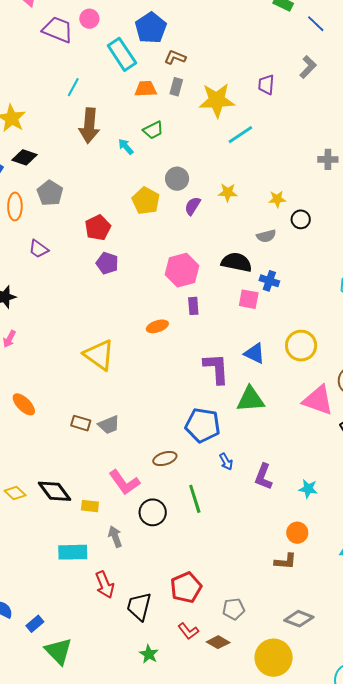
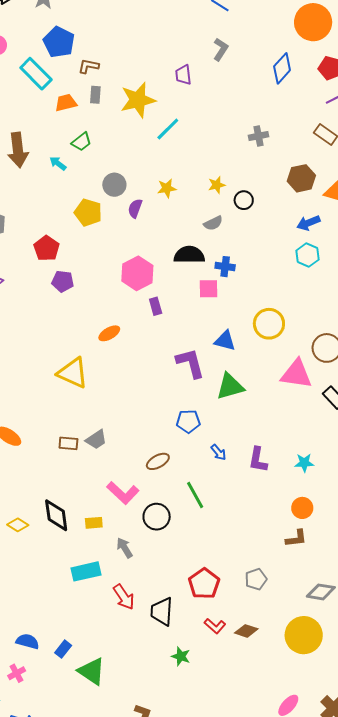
orange ellipse: (157, 326) -> (109, 333), moved
blue pentagon: (203, 425) -> (188, 421), size x0.7
black diamond: (55, 491) -> (56, 515), turned 40
gray pentagon: (234, 609) -> (256, 579), moved

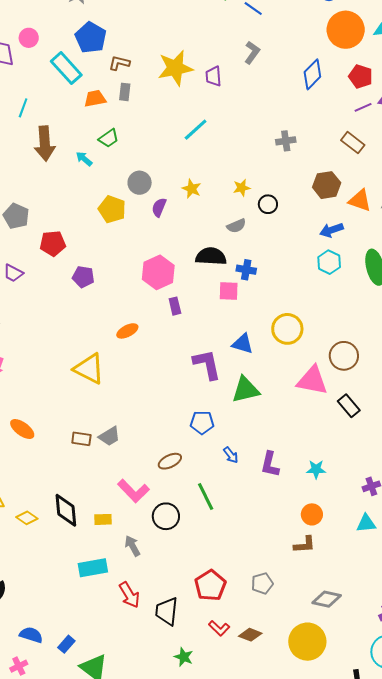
yellow star: (138, 100) -> (175, 68), moved
yellow star: (167, 188) -> (192, 189), turned 30
red pentagon: (46, 248) -> (53, 243), moved, turned 30

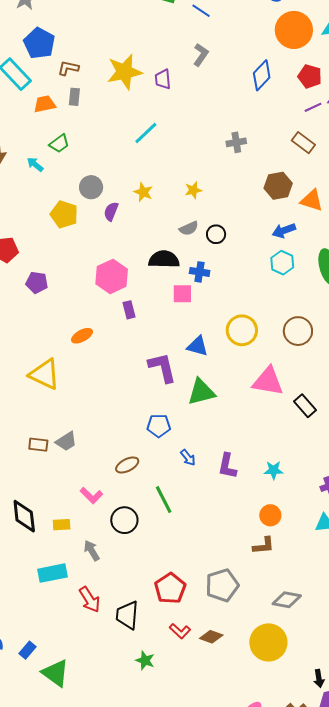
black circle: (268, 204) -> (216, 234), moved
brown circle: (344, 356) -> (298, 331), moved
pink L-shape: (133, 491) -> (91, 495), size x0.7
gray pentagon: (262, 583) -> (222, 585), size x1.5

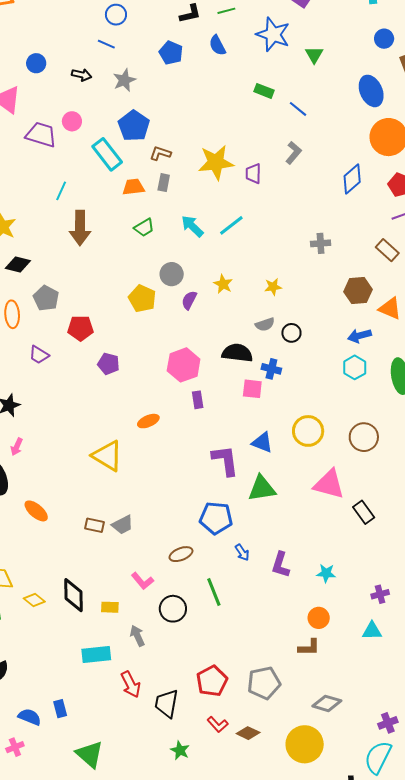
cyan arrow: (35, 164) -> (192, 226), moved, size x1.4
blue pentagon: (159, 426) -> (216, 518), size x1.4
blue rectangle: (28, 650) -> (60, 709), moved, turned -60

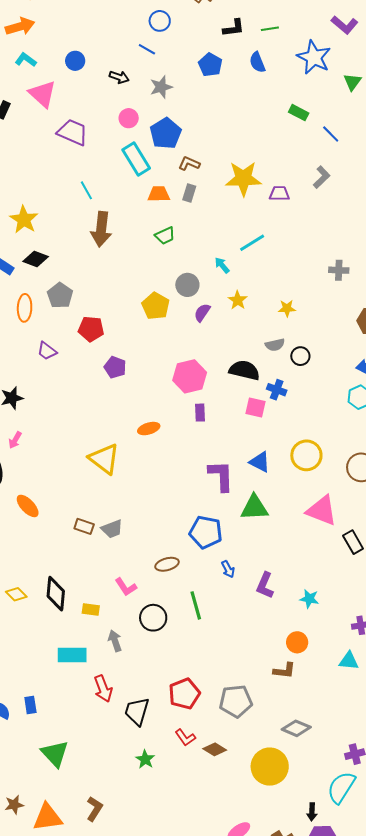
pink circle: (72, 121) -> (129, 118), moved
purple trapezoid: (253, 174) -> (279, 194), turned 85
cyan line: (61, 191) -> (86, 190), turned -60
cyan arrow: (192, 226) -> (222, 265), moved, size x0.7

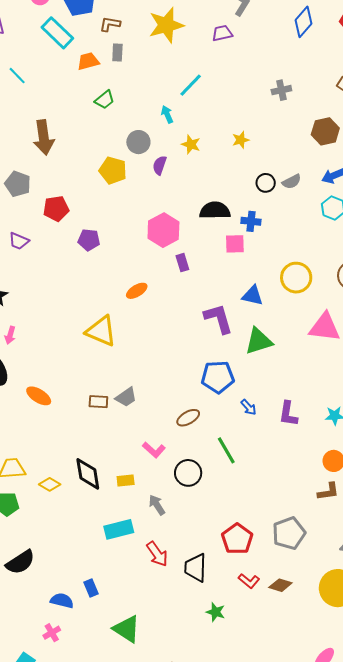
purple trapezoid: (279, 194) -> (222, 33), moved
brown arrow: (101, 229) -> (44, 137), moved
cyan arrow: (222, 265) -> (167, 114), turned 30
gray semicircle: (275, 345) -> (292, 182), moved

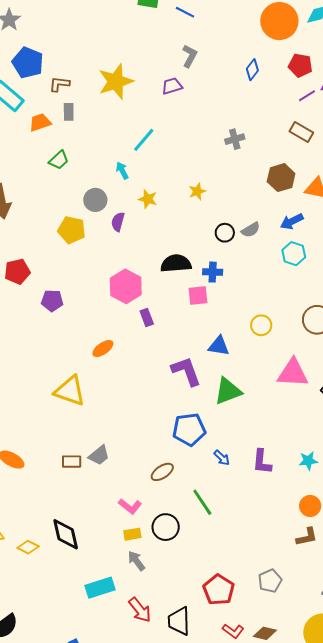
blue diamond: (303, 22) -> (252, 70), size x0.7
yellow circle: (296, 278) -> (261, 325), size x0.7
yellow rectangle: (126, 481) -> (132, 534), moved
gray pentagon: (289, 533) -> (270, 581), size x0.7

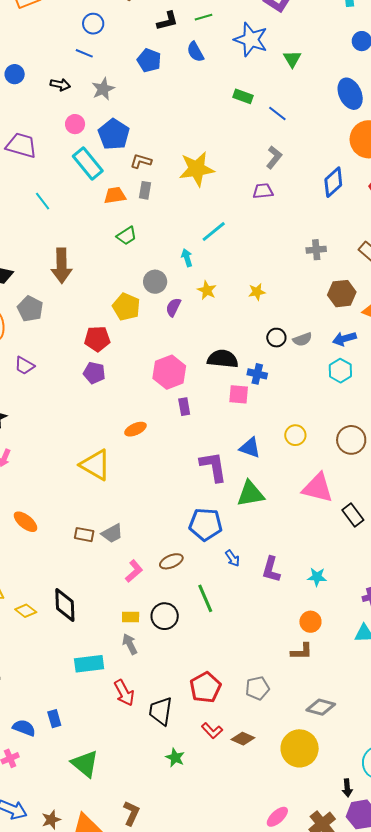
blue diamond: (252, 70) -> (333, 182), size x1.4
purple trapezoid: (172, 86) -> (263, 191), moved
gray cross: (235, 139) -> (316, 250), moved
red pentagon: (17, 272) -> (97, 339), moved
pink L-shape: (130, 506) -> (134, 571), moved, turned -90

